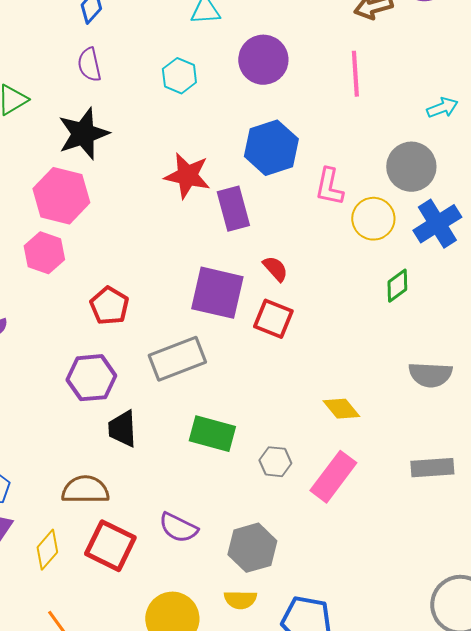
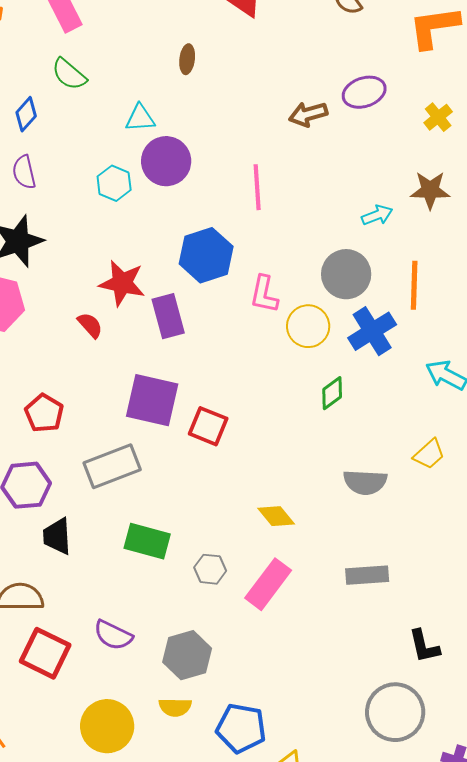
purple circle: (263, 60) -> (166, 161), moved
pink line: (355, 74) -> (257, 187), moved
red semicircle: (275, 269) -> (90, 325), moved

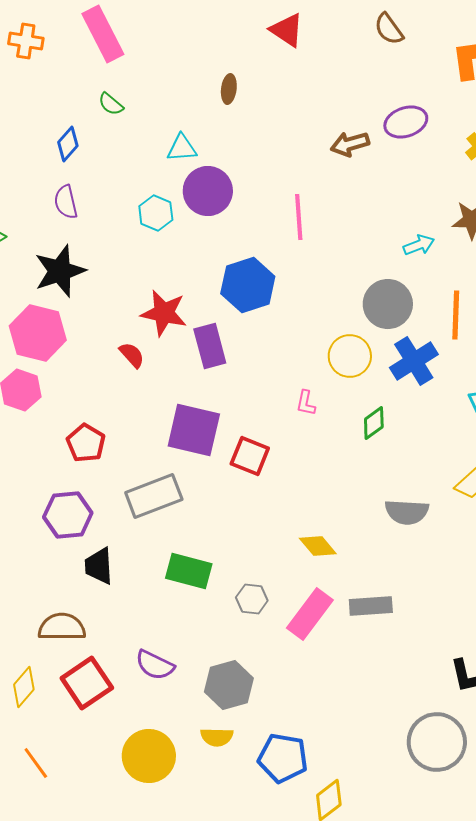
green semicircle: (69, 74) -> (111, 104), size x0.7
pink L-shape: (264, 294) -> (306, 403), moved, size x0.7
gray rectangle: (367, 575) -> (371, 606), moved
red square: (45, 653) -> (87, 683), turned 30

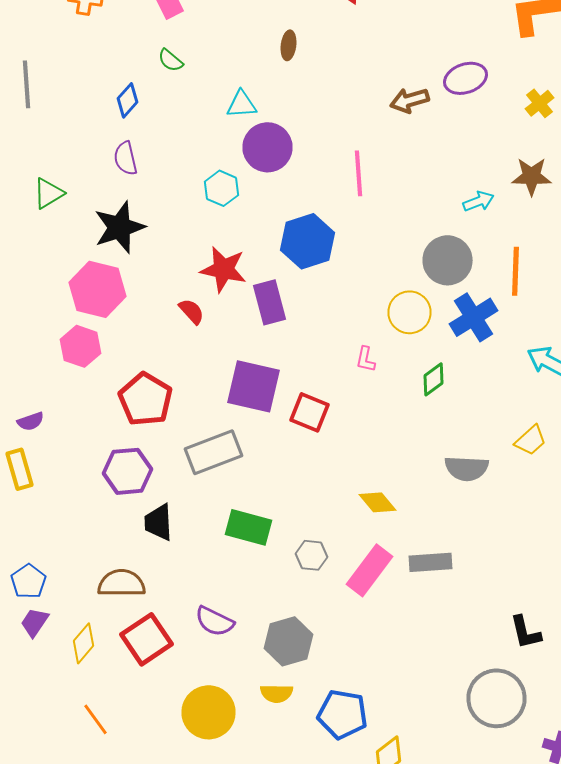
cyan hexagon: (156, 213) -> (222, 188), moved
red pentagon: (86, 443) -> (146, 399), size x1.4

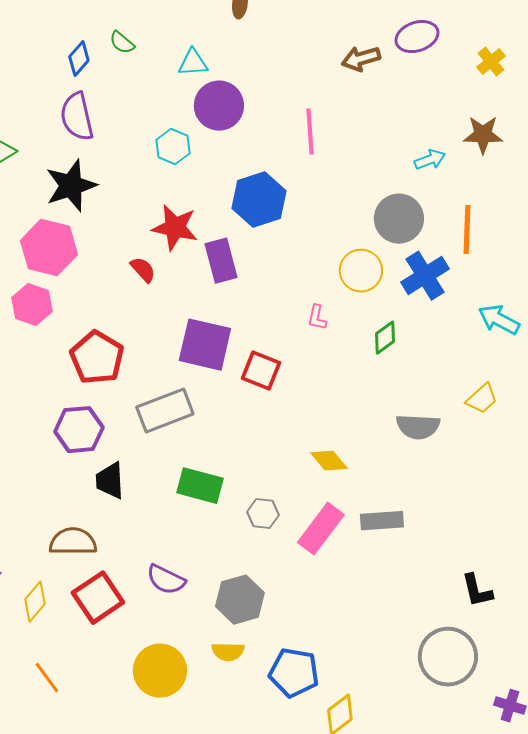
green semicircle: (170, 60) -> (122, 43), moved
purple semicircle: (126, 158) -> (77, 117), size x1.4

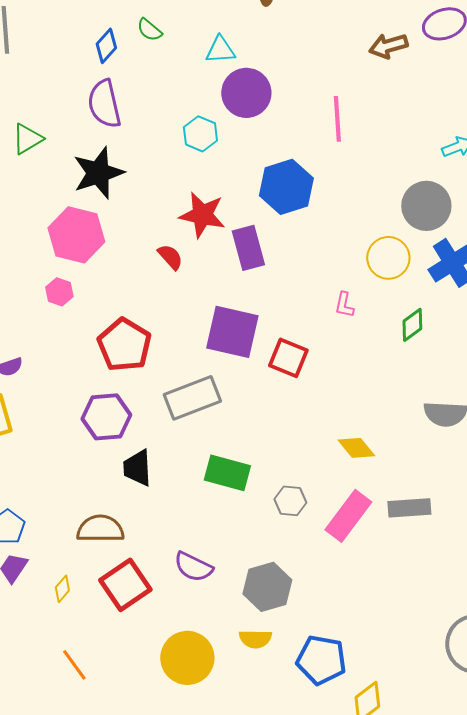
pink hexagon: (32, 305) -> (59, 292), size x0.7
yellow diamond: (35, 602) -> (62, 589), size x0.7

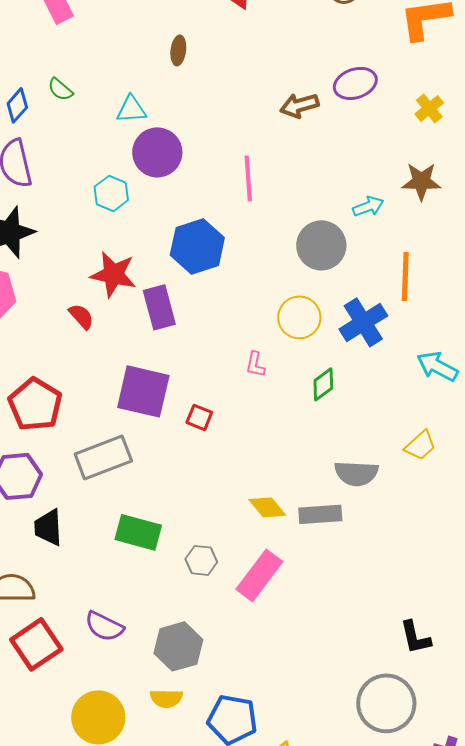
gray circle: (426, 206) -> (321, 245), moved
red square: (288, 358) -> (199, 417), size x0.7
gray rectangle: (409, 508) -> (320, 514), moved

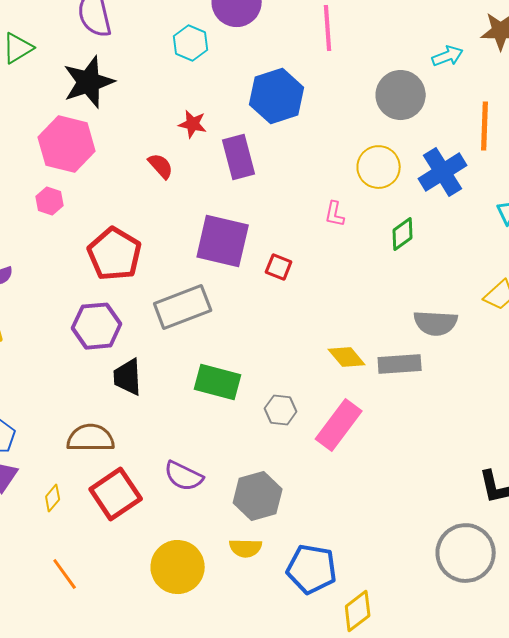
red star: (113, 274) -> (193, 124), size x0.6

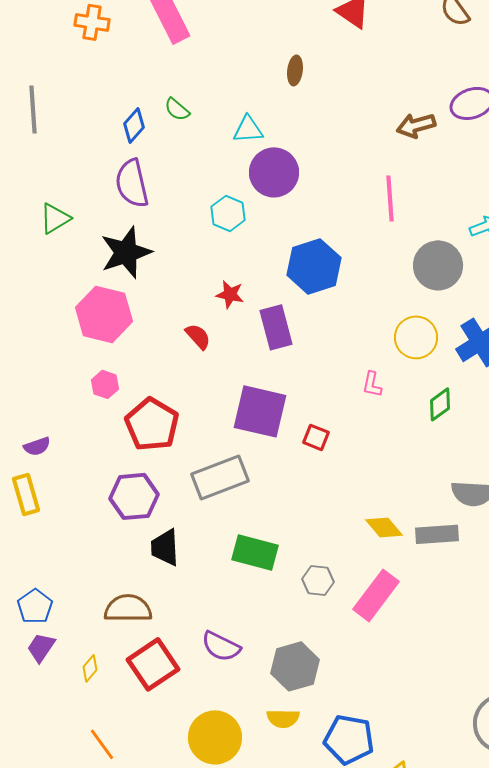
pink line: (328, 28) -> (390, 198), moved
pink hexagon: (50, 201) -> (105, 384), moved

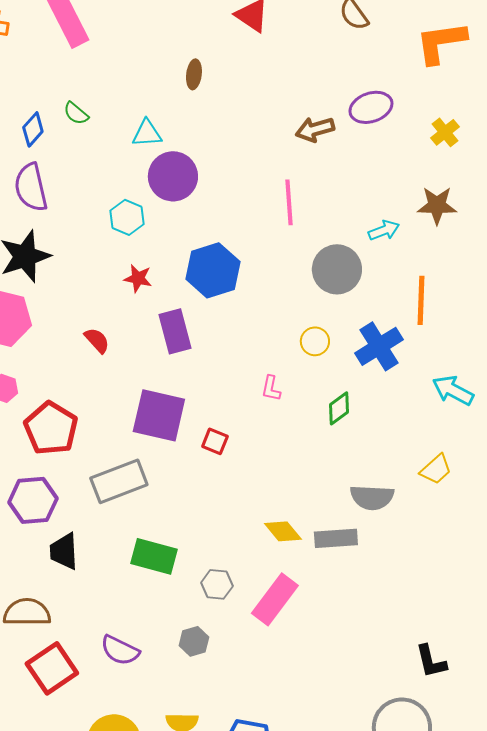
red star: (230, 294) -> (138, 278), moved
yellow circle: (416, 337) -> (315, 341), size x0.7
gray hexagon: (295, 666) -> (194, 641), moved, size x0.6

